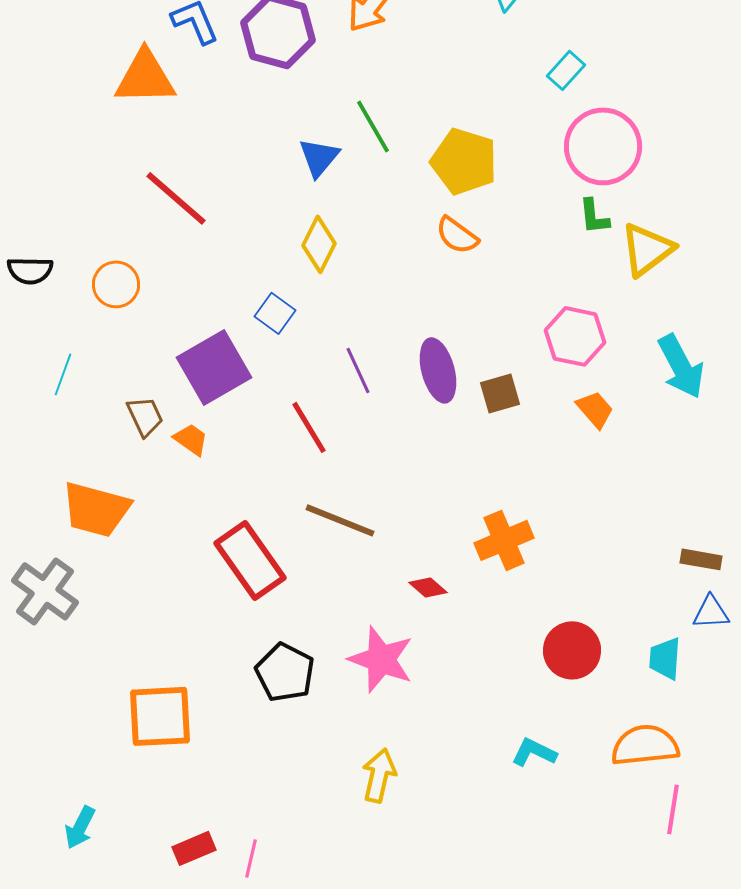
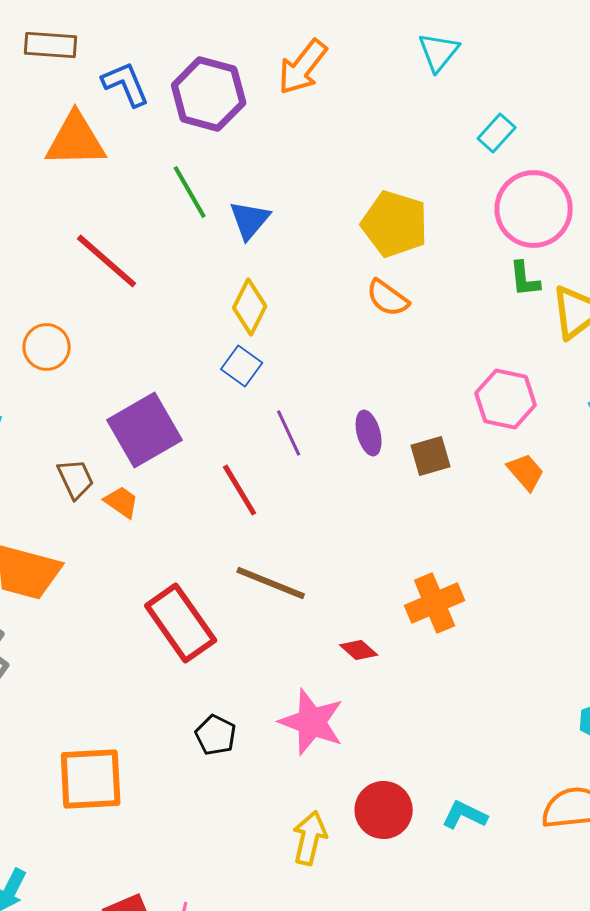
green line: (373, 126) -> (190, 192), moved
blue square: (275, 313) -> (242, 366), moved
purple ellipse: (438, 370) -> (369, 433), size x0.7
red circle: (572, 650) -> (384, 810), moved
black pentagon: (285, 672) -> (216, 735), size x0.7

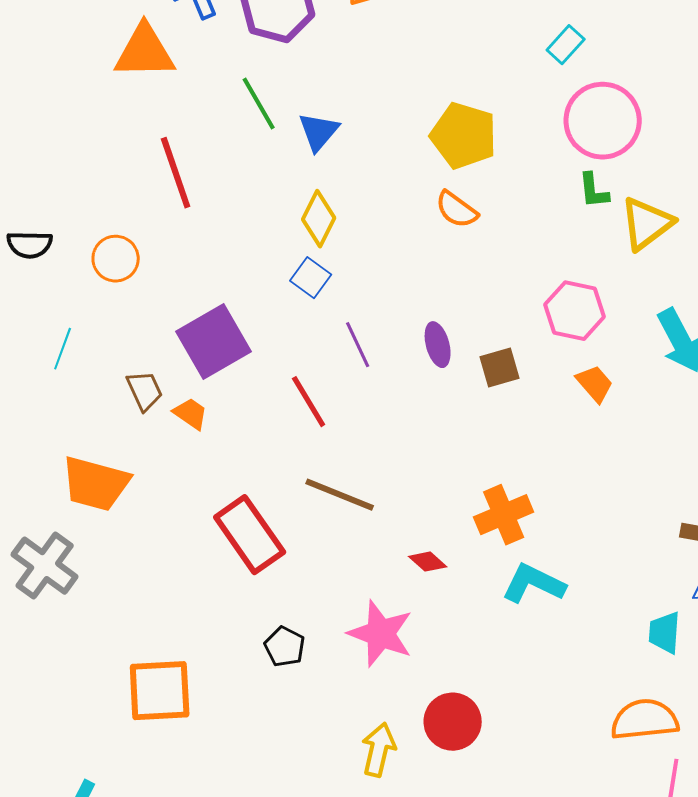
red line: (107, 261) -> (176, 173), turned 30
cyan L-shape: (465, 815) -> (534, 584), moved, size x1.4

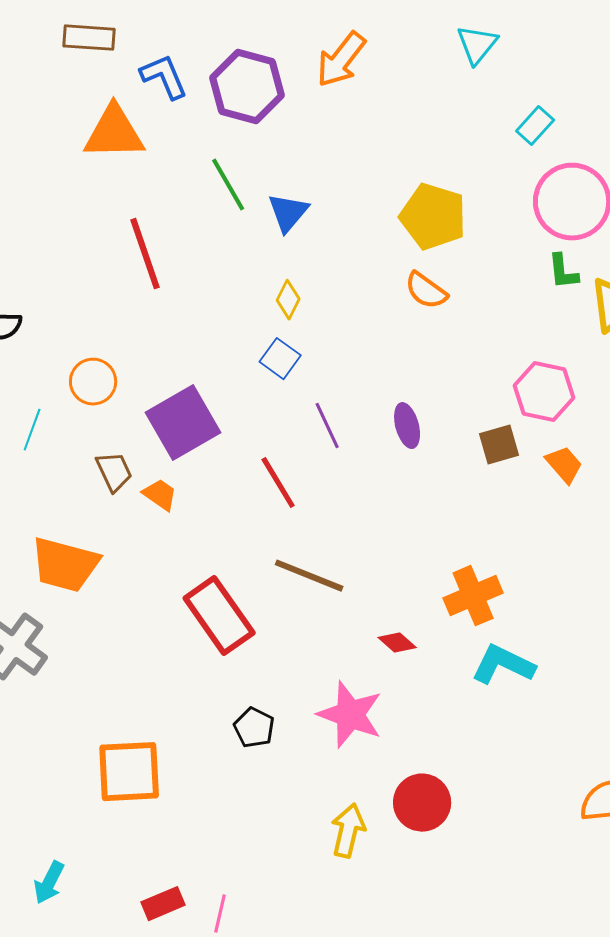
yellow diamond: (319, 219) -> (288, 300), size x0.7
orange circle: (116, 259) -> (93, 382), moved
brown square: (500, 368) -> (499, 445), moved

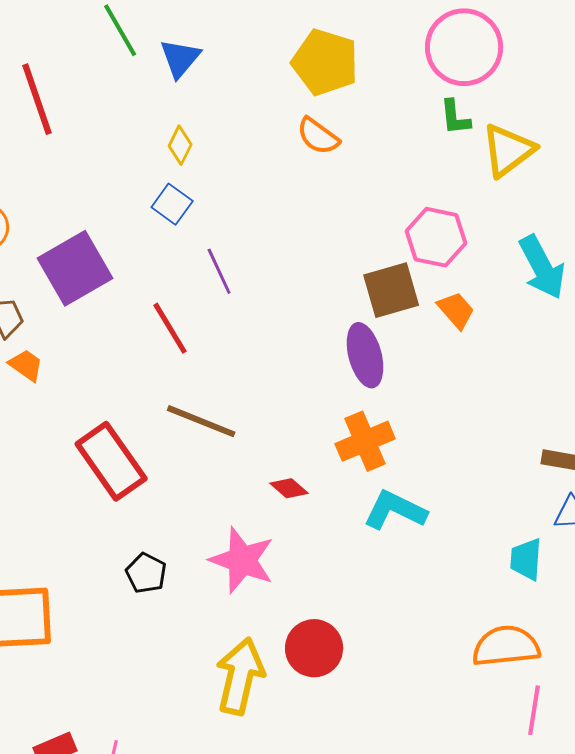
purple ellipse: (407, 426) -> (365, 355), moved, size x1.4
brown square: (499, 445) -> (391, 290), size x1.4
orange trapezoid: (160, 495) -> (26, 365), moved
yellow arrow: (348, 831) -> (240, 676), size x1.4

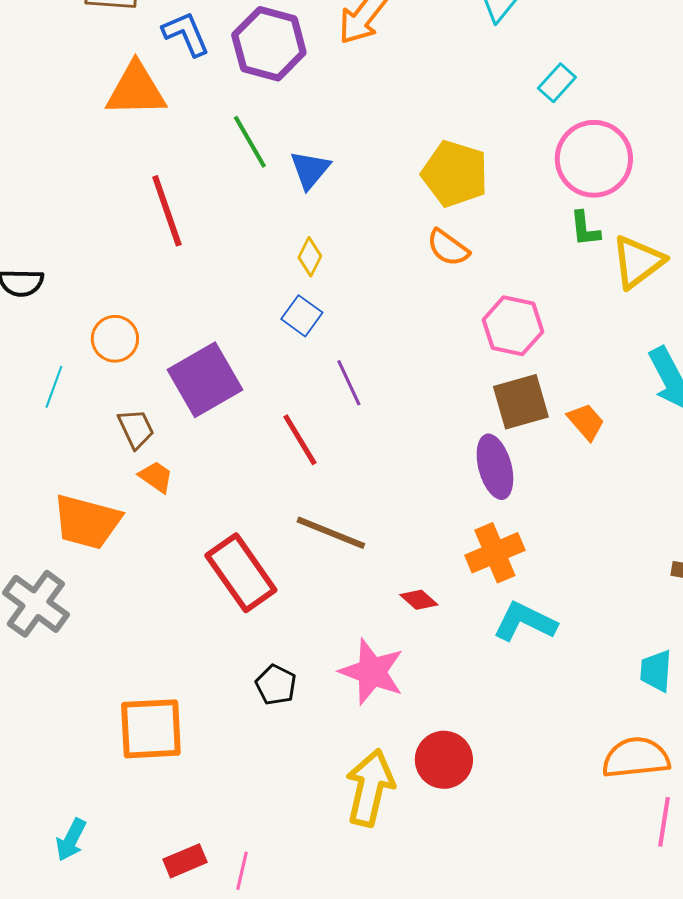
pink hexagon: (436, 237) -> (513, 326), moved

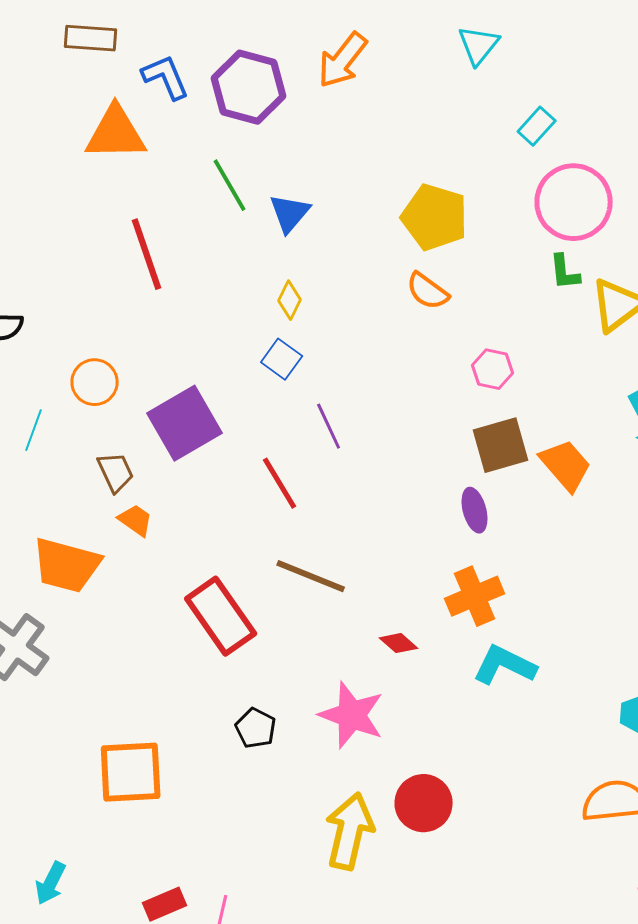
pink hexagon: (513, 326) -> (493, 369), size x0.7
orange trapezoid: (586, 422) -> (566, 465), size x1.4
purple ellipse: (495, 467) -> (475, 510), size x0.7

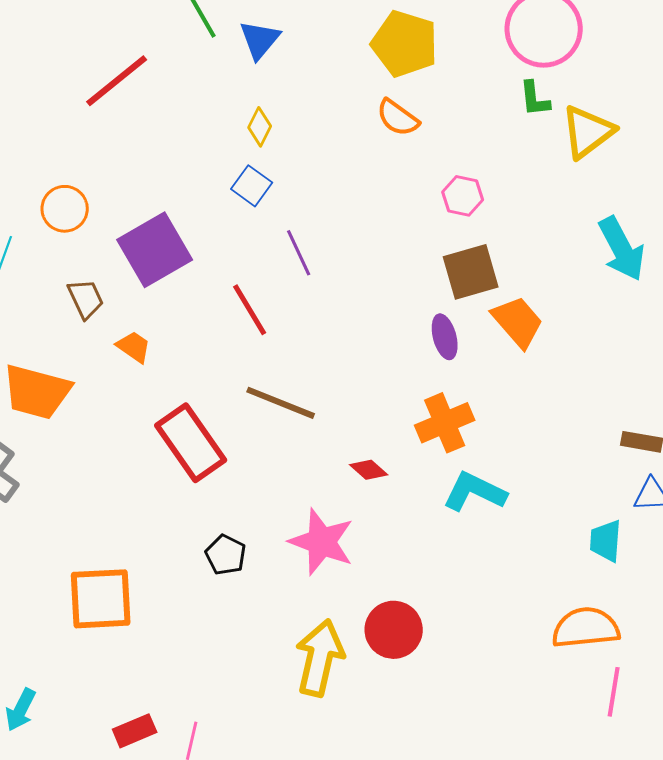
red line: (147, 254) -> (117, 81), turned 70
orange trapezoid: (566, 465) -> (518, 322), moved
orange trapezoid: (136, 520) -> (134, 347), moved

